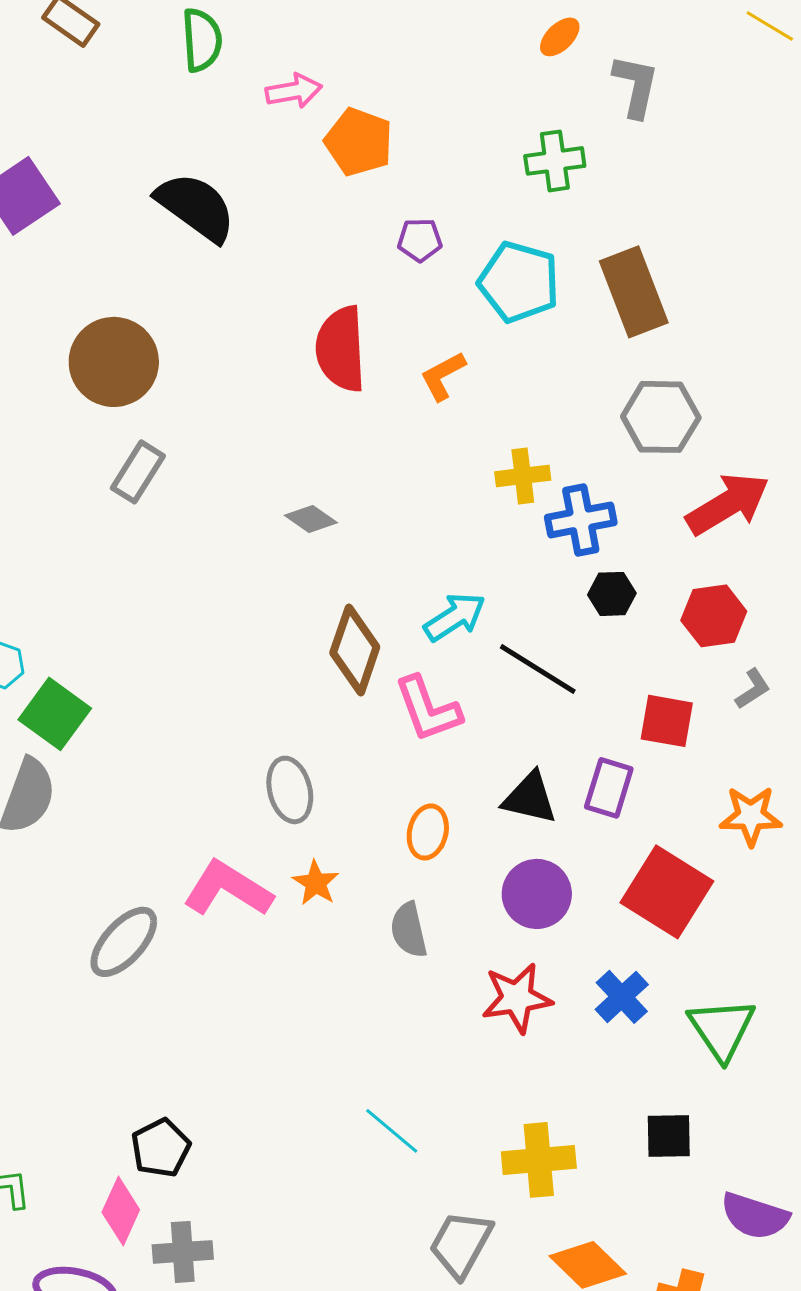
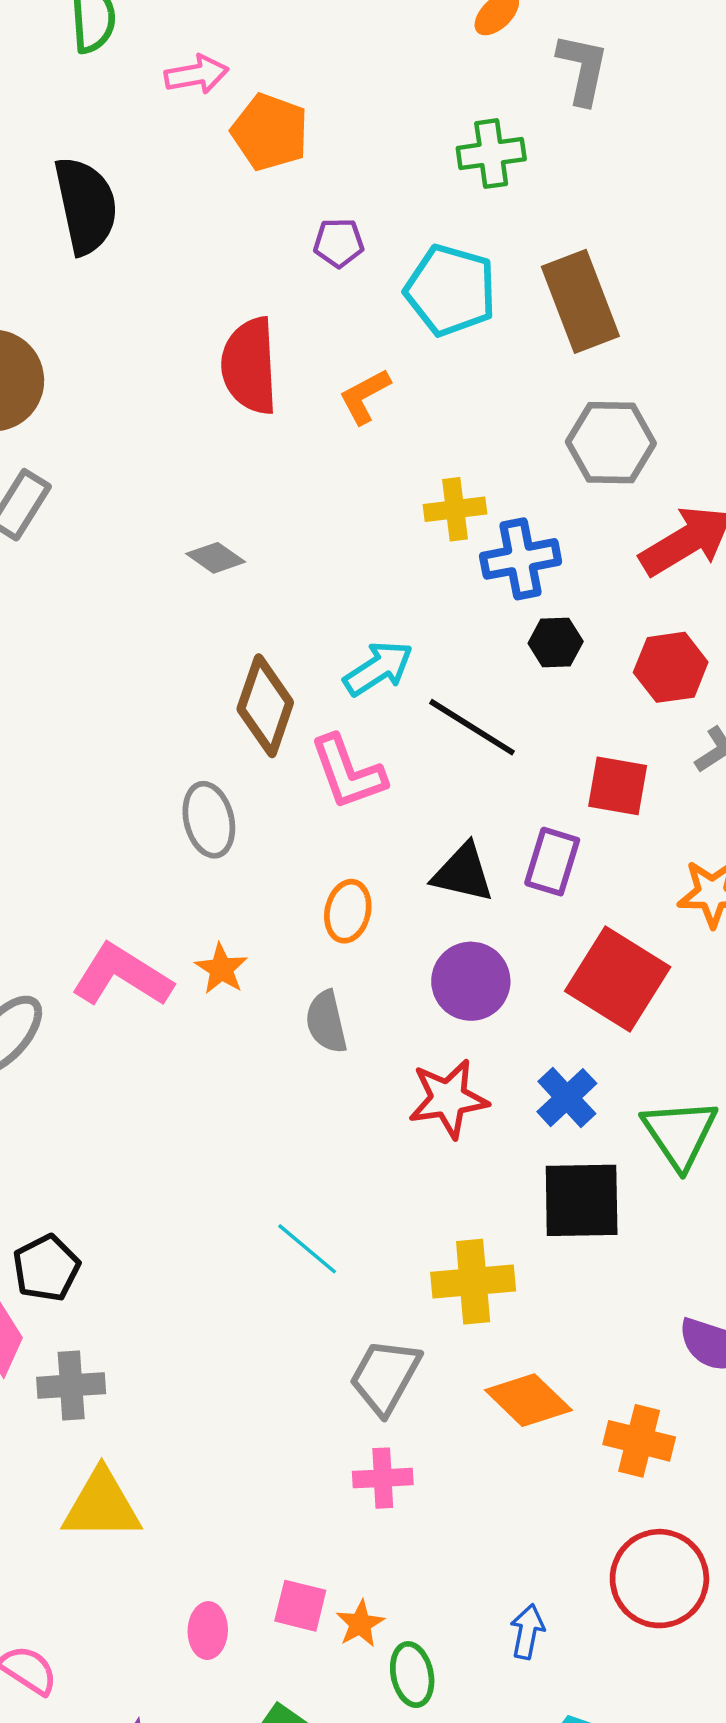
black semicircle: (196, 207) -> (86, 205), turned 42
gray ellipse: (290, 790) -> (209, 820), moved
black square: (669, 1136) -> (582, 1200), moved, size x1.5

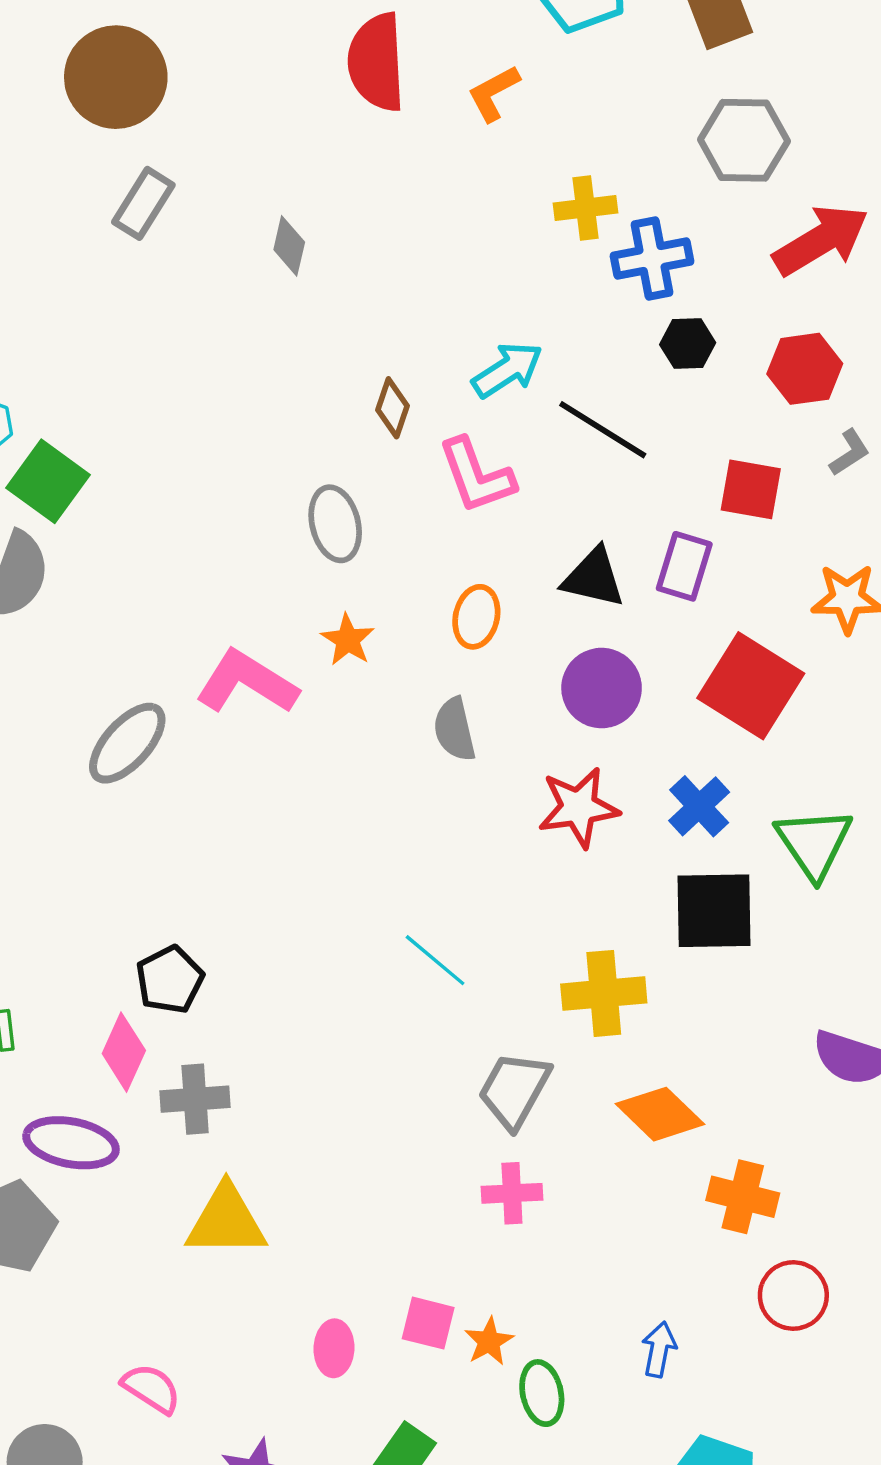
gray diamond: (216, 558) -> (289, 246), moved, turned 68
brown diamond: (265, 706) -> (393, 408), size x0.6
orange star: (221, 969) -> (348, 640), moved
orange cross: (639, 1441) -> (743, 1197), moved
red circle: (659, 1579) -> (793, 1295), size x0.7

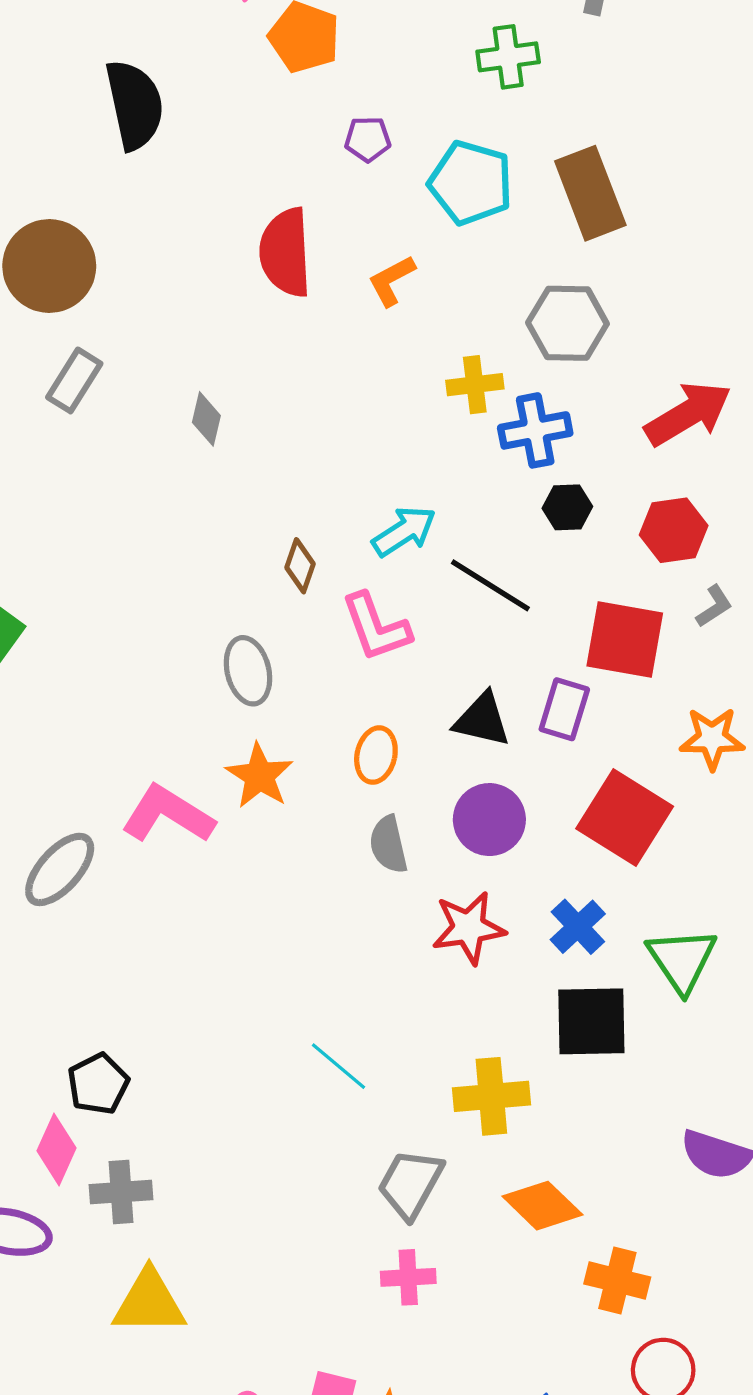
gray hexagon: (744, 140) -> (567, 323), moved
red square: (751, 489) -> (625, 640), size x1.4
orange star: (348, 640) -> (259, 776), size x1.4
gray semicircle: (455, 729) -> (388, 845), moved

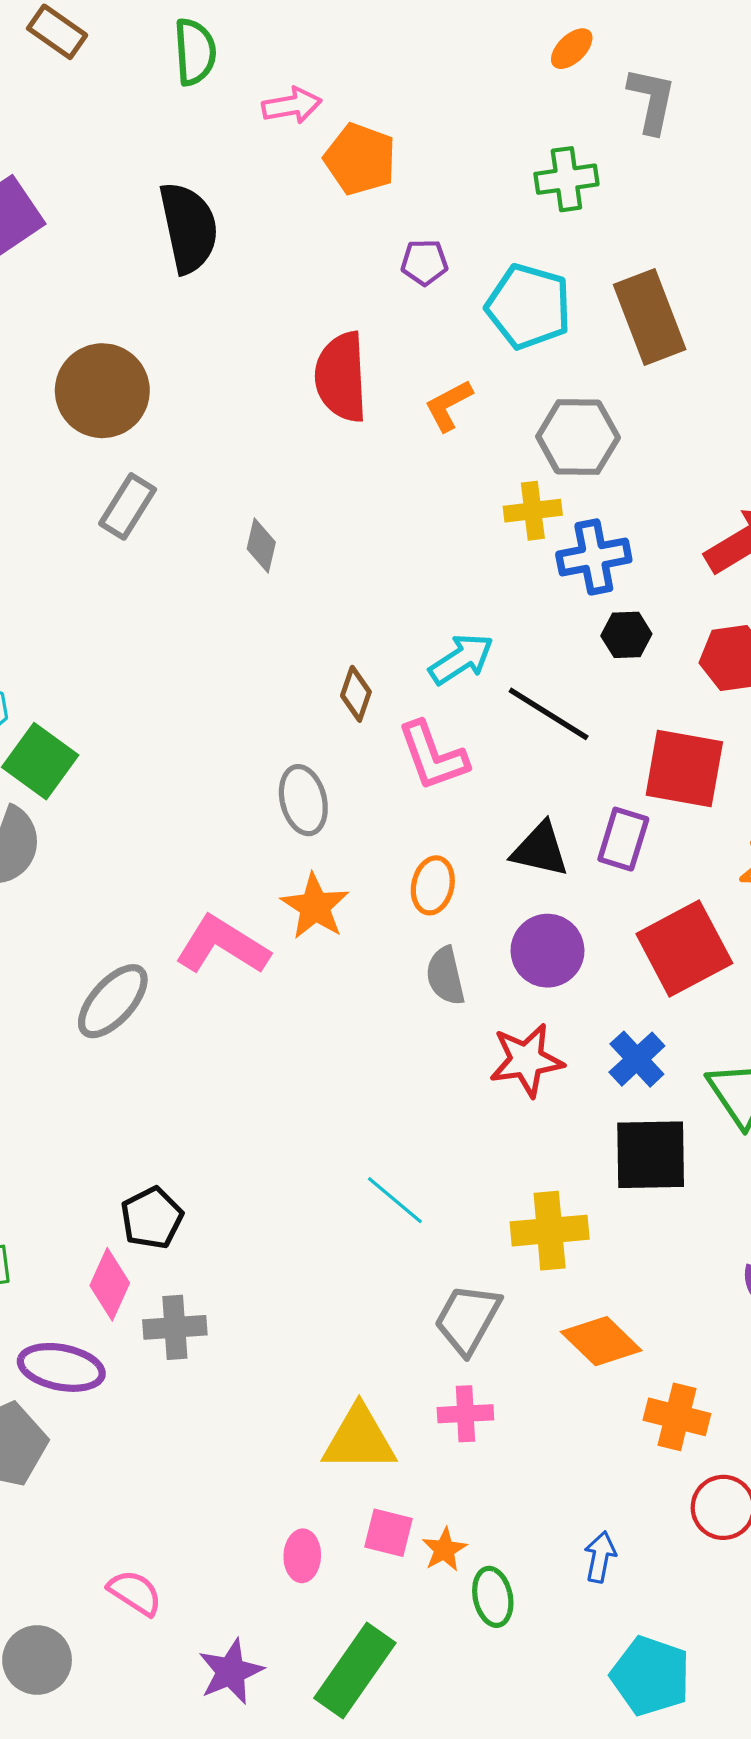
gray hexagon: (567, 323) -> (578, 437), moved
red square: (625, 817) -> (684, 949), turned 30
yellow triangle: (149, 1302) -> (359, 1439), moved

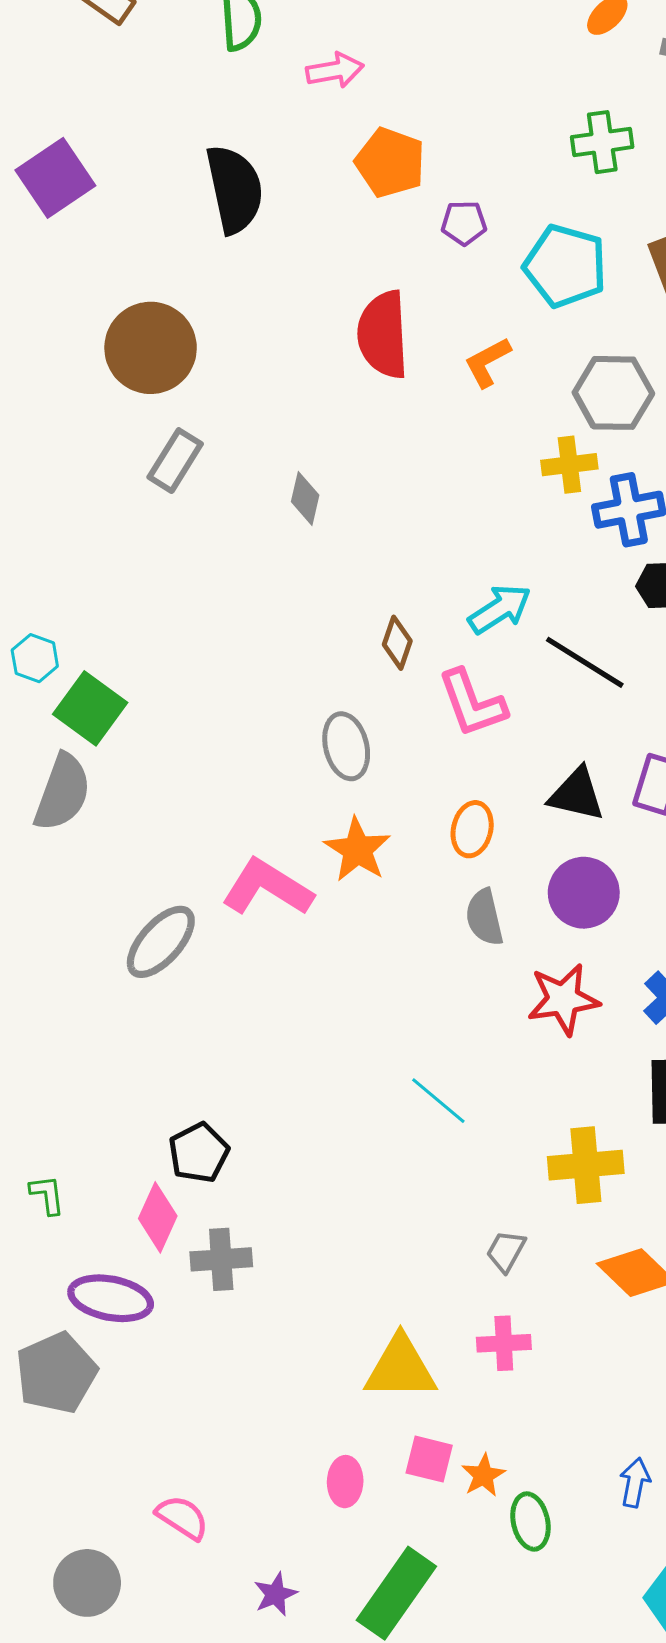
orange pentagon: (360, 159) -> (390, 163), moved
cyan line: (395, 1200) -> (438, 1101), moved
gray trapezoid: (468, 1319) -> (506, 1251), size x0.6
purple star: (231, 1672) -> (275, 1594), size x0.7

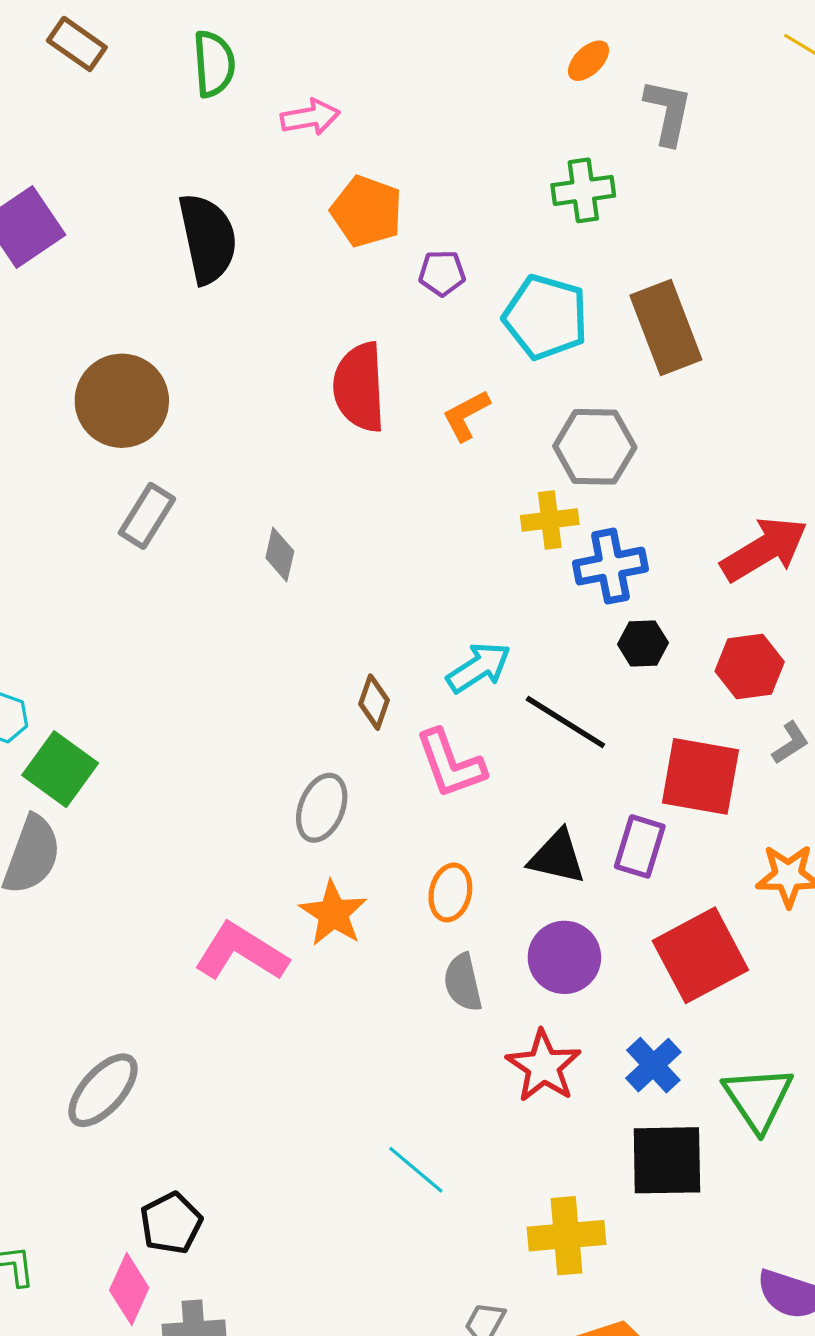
gray ellipse: (346, 746) -> (322, 808), turned 36
gray ellipse: (161, 942) -> (103, 1090), moved
red star: (563, 999) -> (543, 1066), turned -30

